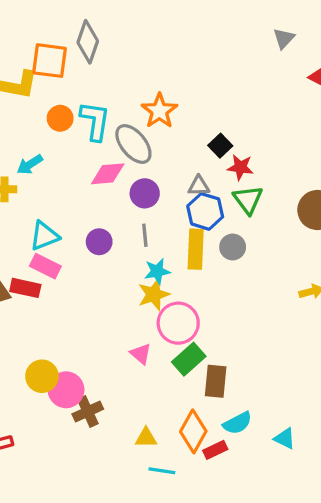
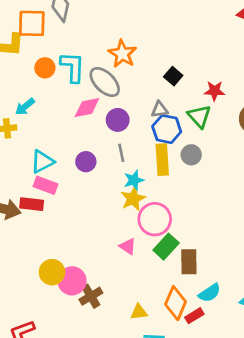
red star: (240, 167) -> (214, 91), moved

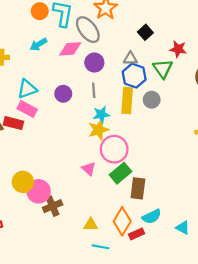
cyan arrow: (25, 107) -> (38, 44), moved

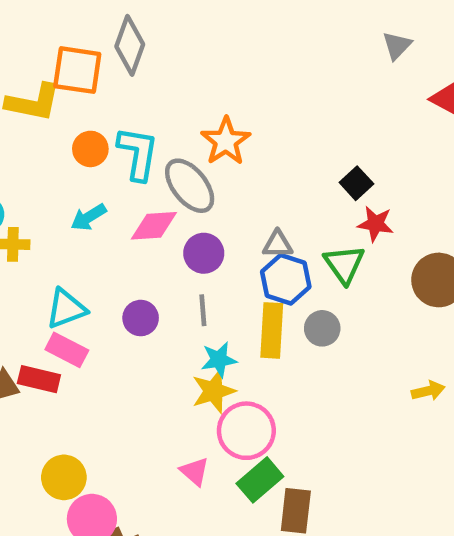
black square: (145, 32) -> (356, 183), moved
yellow circle: (23, 182) -> (64, 477), moved

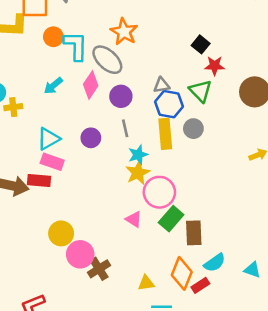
orange circle: (90, 149) -> (53, 37), moved
pink diamond: (154, 226) -> (91, 85), turned -44

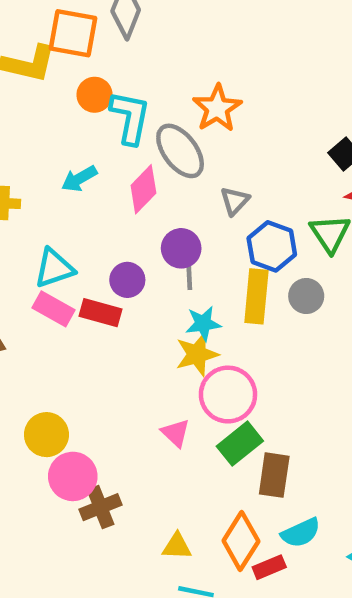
gray triangle: (162, 85) -> (235, 201), moved, turned -48
purple circle: (121, 96) -> (181, 248), moved
red rectangle: (39, 180) -> (101, 313), moved

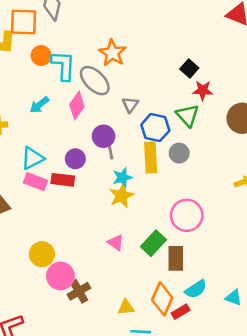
pink circle: (228, 395) -> (187, 215), moved

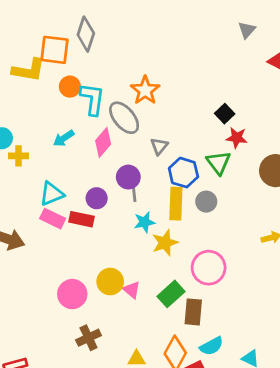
yellow star: (121, 196) -> (165, 243), moved
yellow circle: (42, 254) -> (110, 282), moved
pink circle: (60, 276) -> (72, 294), moved

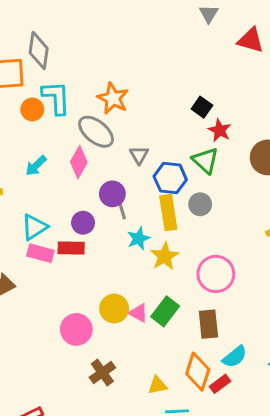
cyan L-shape: (92, 99) -> (56, 98), moved
red star: (237, 138) -> (220, 130), turned 30
green rectangle: (171, 294) -> (165, 311), moved

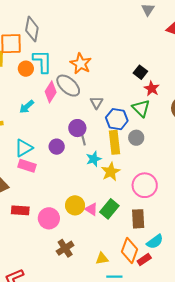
pink diamond: (79, 162) -> (51, 92), moved
red rectangle: (71, 248) -> (20, 210), moved

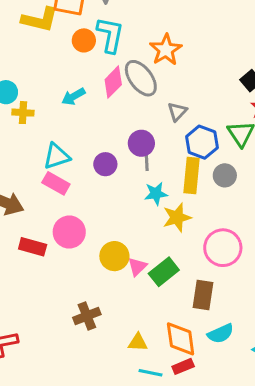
pink triangle: (91, 209) -> (137, 267), turned 32
pink circle: (49, 218) -> (69, 232), moved
orange diamond: (129, 251) -> (181, 339), turned -40
red rectangle: (144, 259) -> (183, 366), moved

